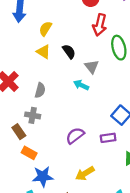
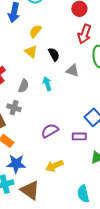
gray triangle: (92, 67) -> (73, 71), turned -40
cyan arrow: (81, 85) -> (47, 84), moved, turned 40

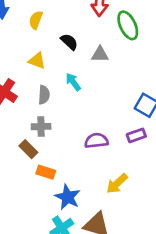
yellow triangle: (31, 52) -> (37, 61), moved
purple semicircle: (50, 131) -> (96, 141), turned 42
blue star: (16, 164) -> (68, 197), turned -30

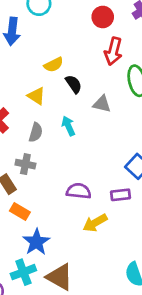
yellow semicircle: (36, 20) -> (54, 65), moved, turned -150
yellow arrow: (117, 184) -> (95, 223), moved

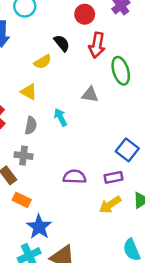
black semicircle: (74, 84) -> (62, 43), moved
yellow arrow: (95, 223) -> (110, 205), moved

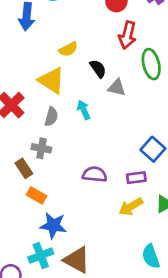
black semicircle: (62, 43) -> (98, 69), moved
yellow triangle: (29, 92) -> (52, 80), size x1.5
blue star: (39, 227) -> (53, 225), turned -30

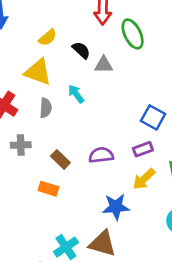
gray cross: (41, 148) -> (21, 145), moved
brown rectangle: (24, 168) -> (60, 159), moved
blue star: (53, 225) -> (116, 207), moved

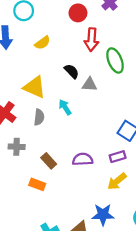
yellow semicircle: (48, 38) -> (43, 43), moved
blue star: (116, 207) -> (103, 215), moved

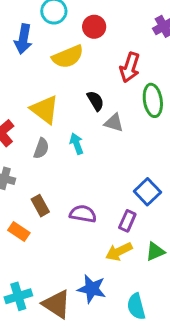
red circle: (78, 13) -> (94, 27), moved
yellow semicircle: (43, 43) -> (68, 57), size x1.5
purple rectangle: (118, 157) -> (127, 221), turned -63

